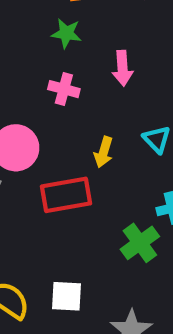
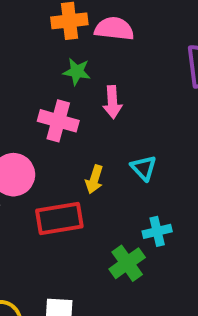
green star: (66, 33) -> (77, 72), moved
pink cross: (64, 89) -> (58, 121), size x1.4

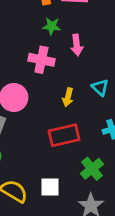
red rectangle: (59, 218) -> (64, 135), moved
green cross: (127, 263) -> (92, 169), moved

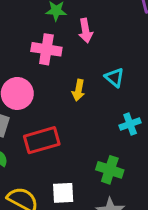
red rectangle: (64, 135) -> (42, 140), moved
green cross: (92, 169) -> (110, 170), turned -30

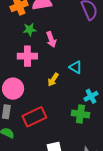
yellow arrow: (78, 90) -> (53, 80), turned 32
green cross: (110, 170) -> (80, 114), moved

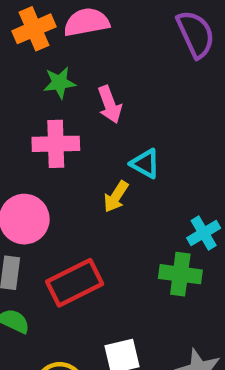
cyan triangle: (76, 67) -> (145, 164), moved

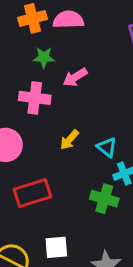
pink arrow: (110, 104) -> (75, 77), turned 70
cyan triangle: (145, 164) -> (107, 147), moved

